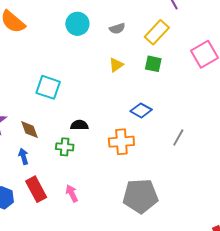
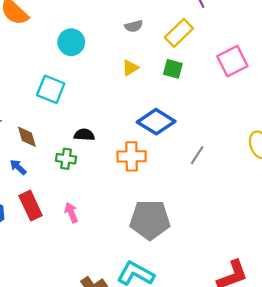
cyan circle: (77, 24) -> (71, 42), moved
blue diamond: (141, 110) -> (156, 122), size x1.5
blue arrow: (23, 156) -> (18, 167), turned -35

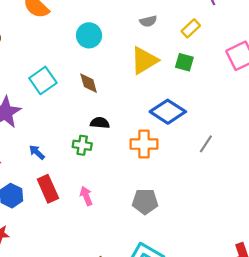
yellow rectangle: (179, 33) -> (191, 28), size x0.7
yellow triangle: (130, 68) -> (144, 60), size x1.8
cyan square: (51, 89) -> (43, 80), moved, turned 32
brown diamond: (27, 137) -> (89, 83), moved
gray pentagon: (150, 220) -> (145, 202), moved, size x0.7

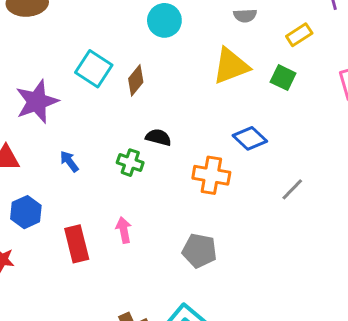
cyan square: (43, 80) -> (94, 69), turned -32
brown diamond: (89, 83) -> (136, 80), moved, turned 45
blue diamond: (168, 112) -> (250, 138), size x0.7
red rectangle: (48, 189) -> (77, 244), moved

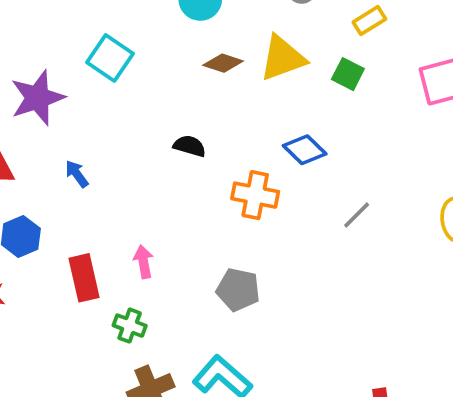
brown diamond: (136, 80) -> (223, 63), moved, turned 68
green cross: (130, 163) -> (130, 326), moved

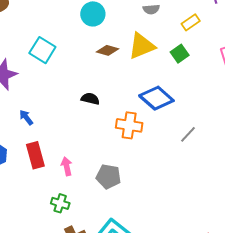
green square: (348, 74) -> (180, 54), turned 30
blue diamond: (305, 150) -> (156, 98), size x1.4
red rectangle: (84, 278) -> (35, 155), moved
gray pentagon: (238, 290) -> (108, 176), moved

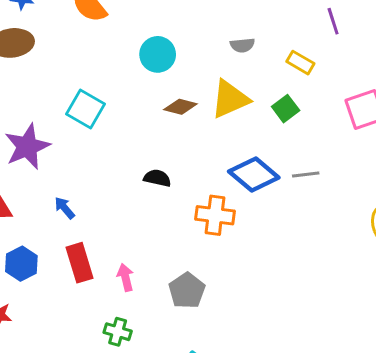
yellow rectangle: (191, 22) -> (300, 63), turned 66
gray line: (188, 134) -> (306, 174), moved, turned 42
gray pentagon: (108, 176) -> (187, 291), turned 30

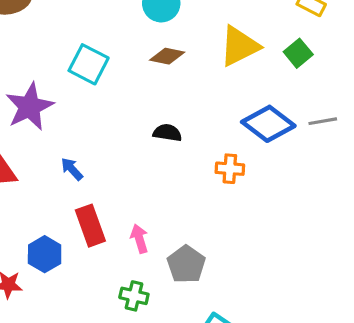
brown diamond: (180, 107) -> (167, 56), moved
orange cross: (215, 215) -> (230, 169), size x0.7
blue hexagon: (21, 264) -> (45, 254), moved
gray pentagon: (187, 291) -> (186, 264), moved

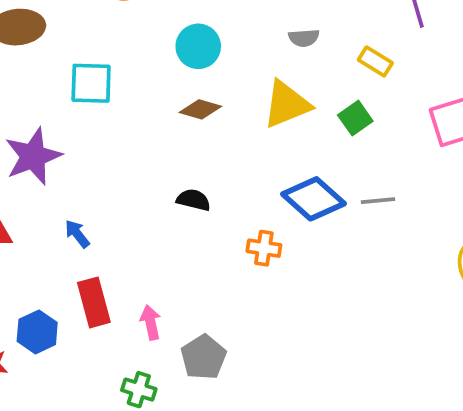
cyan square: (89, 64) -> (91, 83), moved, turned -30

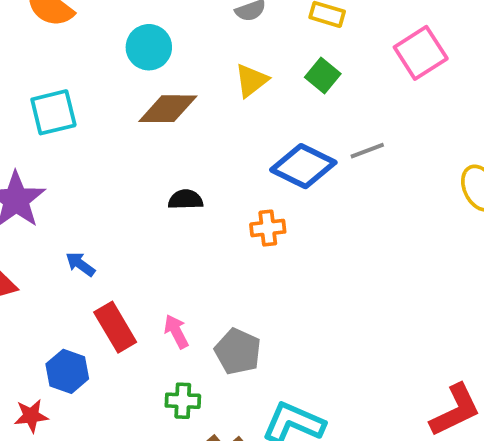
yellow triangle: (287, 104) -> (251, 80), size x0.7
brown diamond: (200, 109) -> (168, 109), size x1.4

